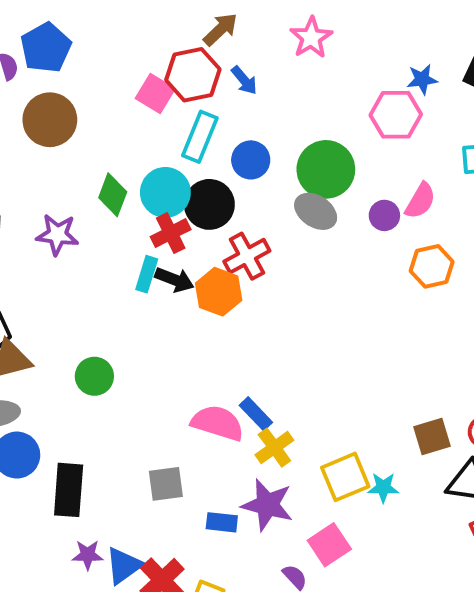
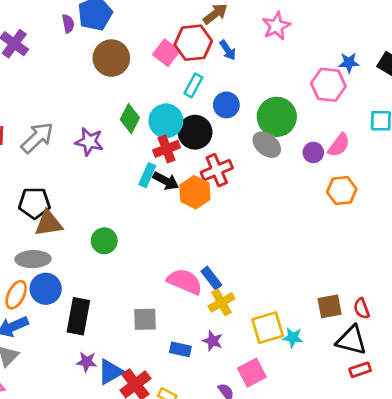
brown circle: (50, 120) -> (111, 58), moved
cyan rectangle: (200, 137) -> (193, 85), size x0.7
purple star: (267, 505) -> (213, 341), size x0.6

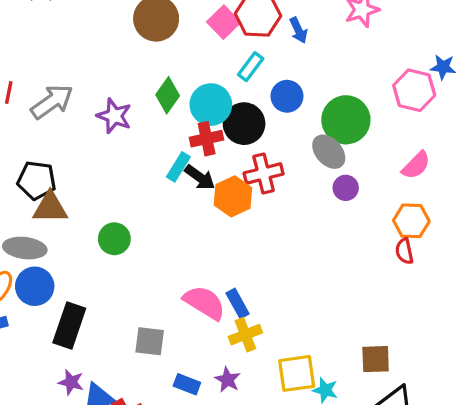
purple circle: (313, 152) -> (346, 188), moved
red semicircle: (362, 308) -> (404, 251), moved

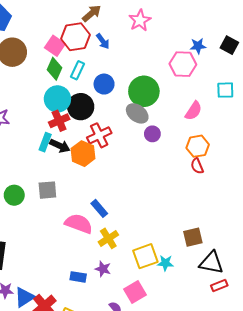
green diamond: (168, 95) -> (55, 69), moved
blue rectangle: (238, 303) -> (99, 208), moved
gray square: (150, 341) -> (47, 190), moved

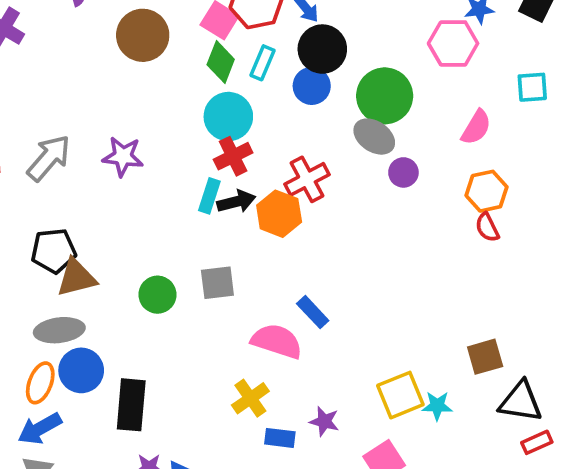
black circle: (81, 107) -> (322, 49), moved
black arrow: (60, 146) -> (236, 202), turned -36
yellow cross: (108, 238) -> (250, 398), moved

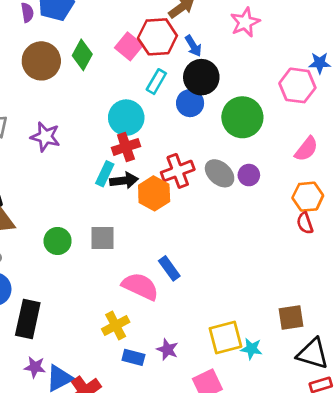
brown circle: (143, 35) -> (41, 61), moved
green diamond: (221, 62) -> (82, 55), moved
gray ellipse: (374, 137) -> (220, 173), moved

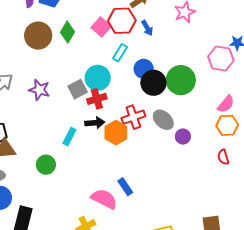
black circle: (201, 77) -> (153, 83), moved
cyan rectangle: (105, 174) -> (69, 137), moved
purple circle: (249, 175) -> (183, 137), moved
orange hexagon: (308, 197) -> (227, 125), moved
gray square: (102, 238) -> (78, 89), moved, turned -30

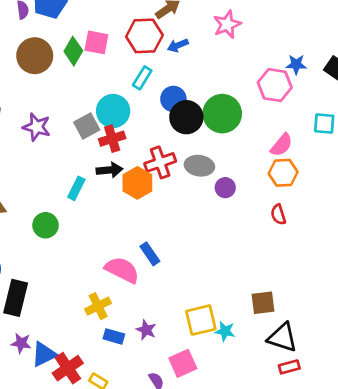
pink square: (101, 27) -> (96, 42), moved, turned -30
blue arrow: (147, 28) -> (178, 45), turned 98
gray ellipse: (163, 120) -> (199, 166), turned -35

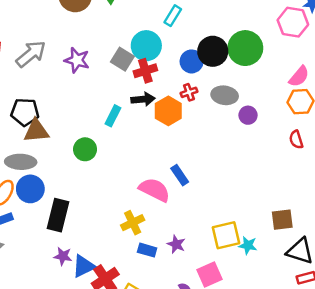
blue circle: (173, 99) -> (192, 61), moved
gray square: (87, 126) -> (122, 59), turned -30
red cross: (160, 162) -> (189, 92), size x0.6

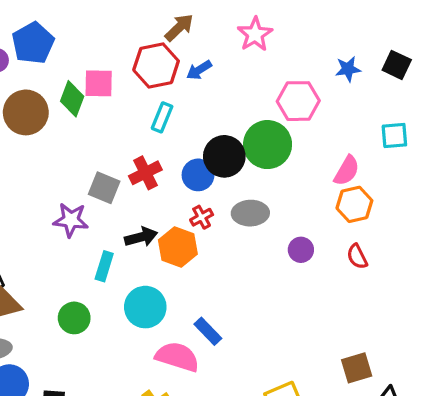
pink hexagon: (293, 22) -> (298, 101), moved
cyan circle: (146, 46) -> (145, 307), moved
purple star: (77, 60) -> (71, 220), moved
red cross: (145, 71) -> (145, 173), moved
purple circle: (248, 115) -> (301, 250), moved

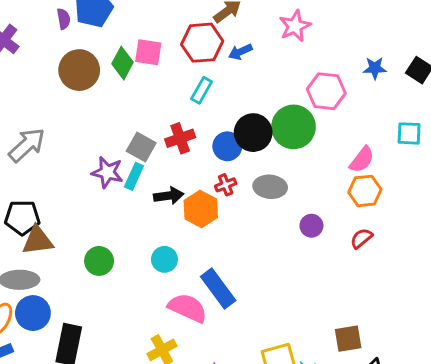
red semicircle: (357, 257) -> (361, 238), turned 70
cyan rectangle: (104, 266) -> (134, 176), moved
cyan circle: (145, 307) -> (164, 259), size x0.7
blue rectangle: (208, 331) -> (218, 288), size x1.5

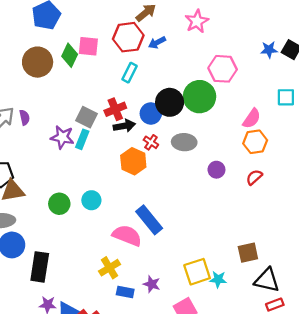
purple semicircle: (64, 19) -> (25, 117), moved
blue star: (375, 68) -> (269, 50), moved
red cross: (226, 185) -> (151, 142), turned -32
black arrow: (169, 196) -> (124, 126), moved
cyan circle: (164, 259) -> (91, 200), moved

